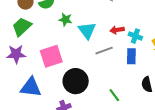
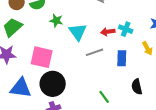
cyan cross: (135, 36) -> (126, 29), moved
pink square: (51, 56) -> (42, 57), turned 30
black circle: (76, 81) -> (53, 84), moved

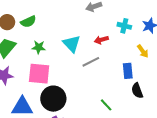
green star: (56, 21) -> (39, 47), moved
cyan cross: (126, 29) -> (124, 26), moved
blue rectangle: (122, 58) -> (128, 71), moved

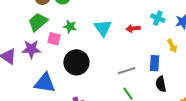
gray line: (91, 62) -> (127, 71), moved
pink square: (39, 74) -> (54, 39), moved, size x0.6
black circle: (53, 99) -> (76, 62), moved

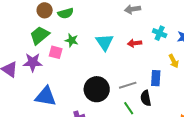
black circle: (76, 62) -> (97, 89), moved
black semicircle: (161, 84) -> (146, 98), moved

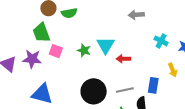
green trapezoid: (40, 35) -> (41, 33), turned -75
green star: (72, 40) -> (84, 50), moved
red arrow: (135, 43) -> (123, 59), moved

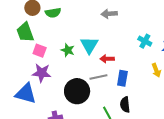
gray arrow: (136, 15) -> (109, 14), moved
purple star: (32, 59) -> (42, 73), moved
blue rectangle: (153, 85) -> (122, 78), moved
gray line: (125, 90) -> (98, 77), moved

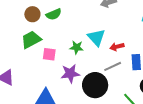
green trapezoid: (25, 32) -> (31, 40), turned 95
purple star: (42, 73) -> (70, 74), moved

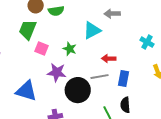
cyan triangle: (96, 37) -> (92, 30), moved, turned 30
green trapezoid: (31, 40) -> (28, 30), turned -55

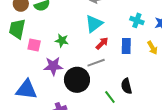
cyan triangle: (92, 30) -> (94, 24), moved
red arrow: (109, 59) -> (102, 43), turned 144
blue rectangle: (123, 78) -> (126, 46), moved

